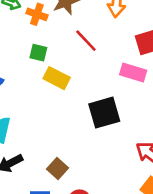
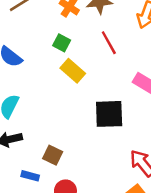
brown square: (58, 169) -> (53, 155), turned -30

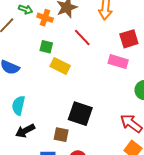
black square: (109, 114) -> (80, 114), moved, turned 35

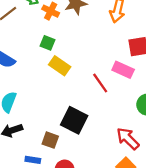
red line: (82, 38) -> (100, 83), moved

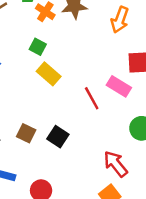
black square: (74, 120) -> (58, 137), size x0.7
brown square: (50, 140) -> (26, 133), moved

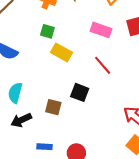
pink rectangle: (119, 86) -> (101, 30), moved
black square: (58, 137) -> (80, 92), moved

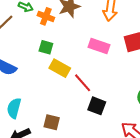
red line: (103, 65) -> (83, 83), moved
black square: (80, 92) -> (97, 106), moved

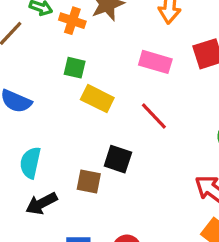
red line: (83, 83) -> (154, 116), moved
black square: (97, 106) -> (118, 159), moved

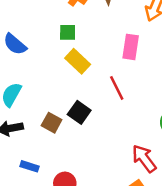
pink rectangle: (155, 62) -> (131, 47), turned 65
green square: (75, 68) -> (68, 32), turned -30

